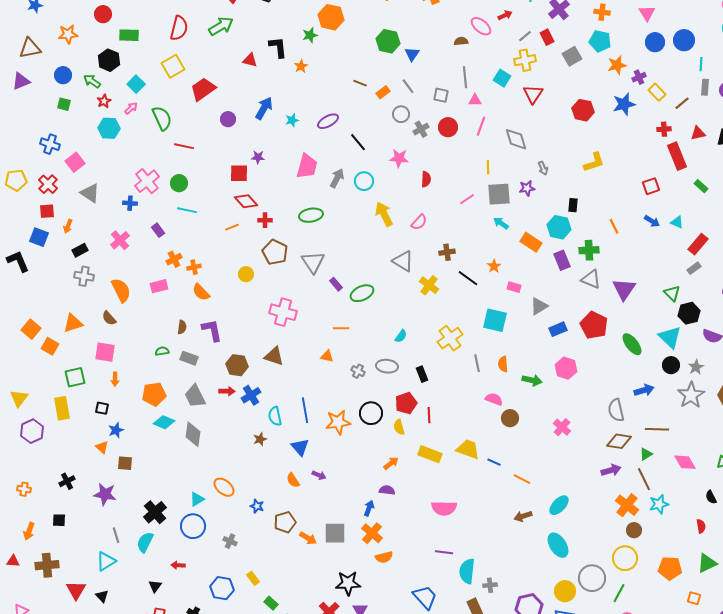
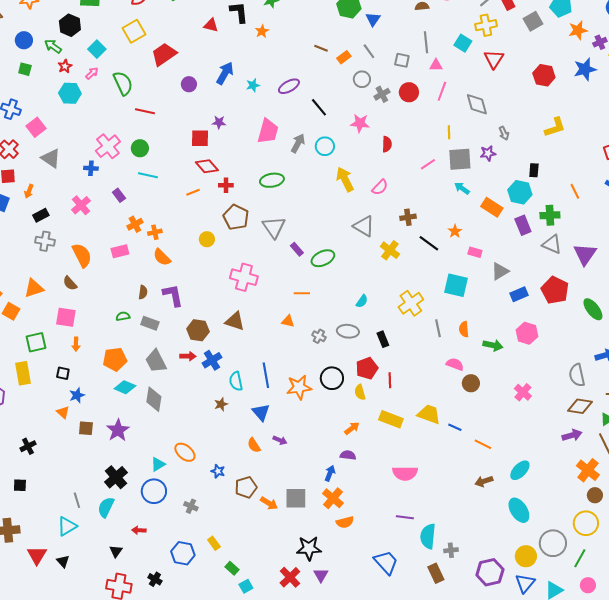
purple star: (105, 494) -> (118, 430), moved, turned 30

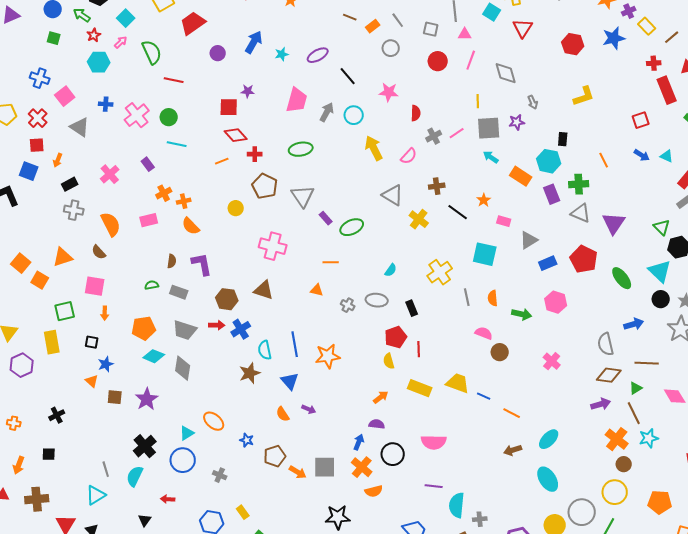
gray cross: (382, 94) -> (434, 136), moved
blue cross: (91, 168) -> (106, 104), moved
gray trapezoid: (156, 361) -> (185, 330), turned -45
black circle: (332, 378) -> (393, 454), moved
brown star: (221, 404) -> (250, 373), size x1.5

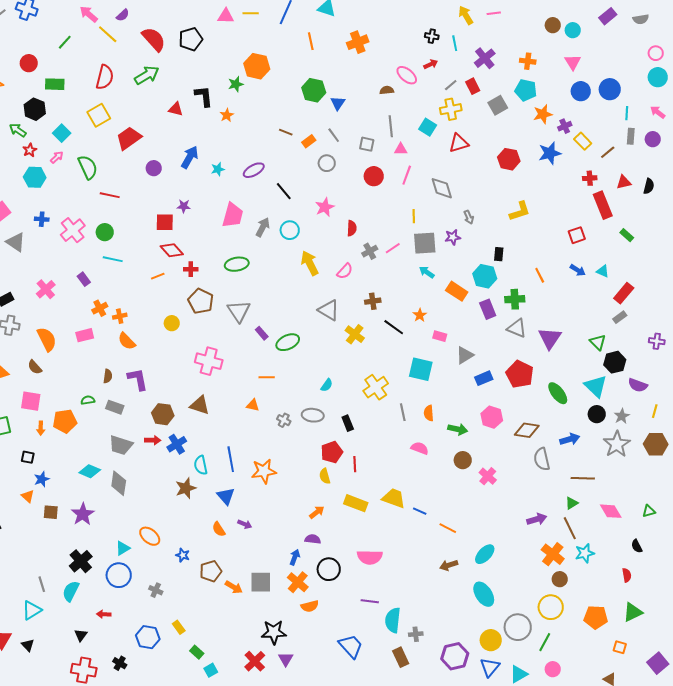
red triangle: (523, 28) -> (459, 143), turned 40
pink star: (389, 92) -> (325, 207), turned -30
orange pentagon: (144, 328) -> (65, 421), moved
brown circle: (500, 352) -> (463, 460), moved
brown diamond: (609, 375) -> (527, 430), moved

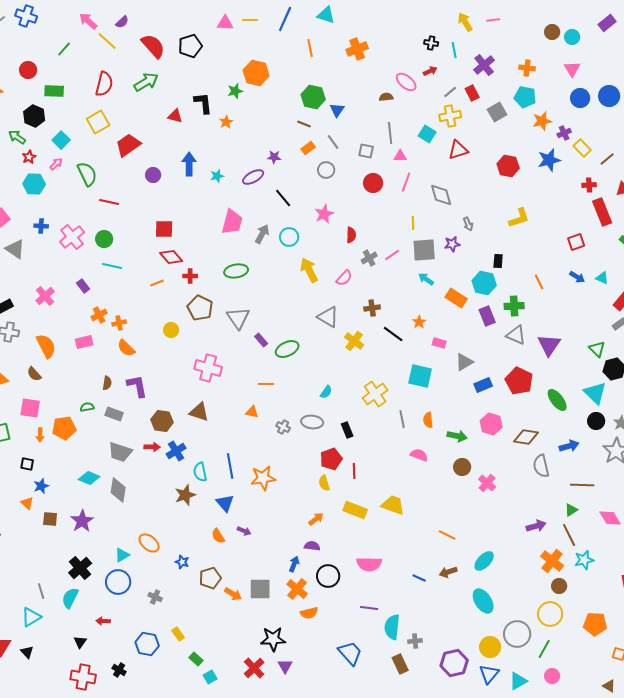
brown line: (286, 132) -> (304, 124), moved
blue arrow: (190, 157) -> (189, 164), turned -30
purple star: (184, 206) -> (274, 157), moved
blue line: (420, 511) -> (419, 578), moved

